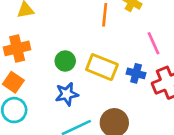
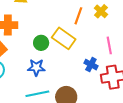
yellow rectangle: (102, 67) -> (64, 38), moved

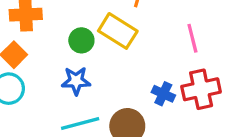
blue cross: (91, 65) -> (163, 94), moved

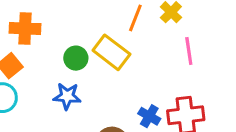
pink line: (192, 38) -> (189, 51), moved

